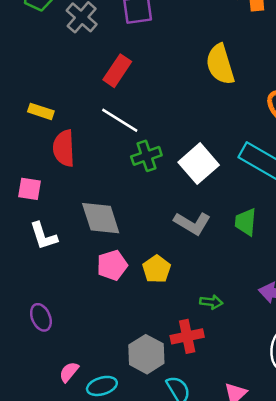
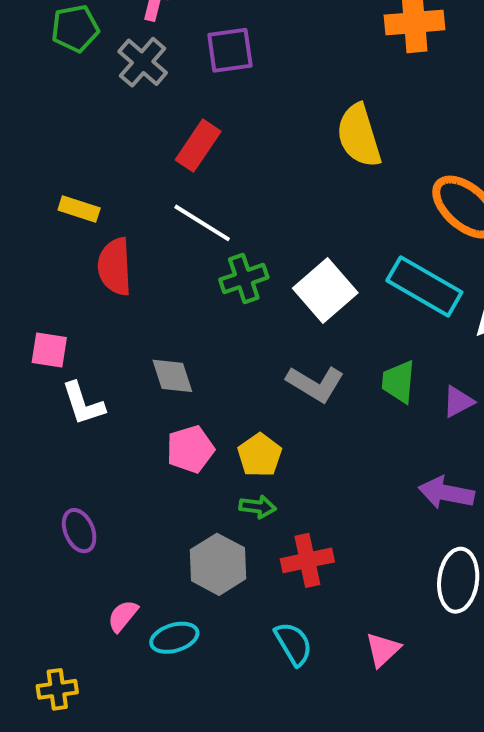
pink square: (30, 189) -> (49, 350), moved
gray diamond: (101, 218) -> (172, 376), size x0.7
green arrow: (211, 302) -> (258, 507), moved
gray hexagon: (146, 354) -> (218, 564), moved

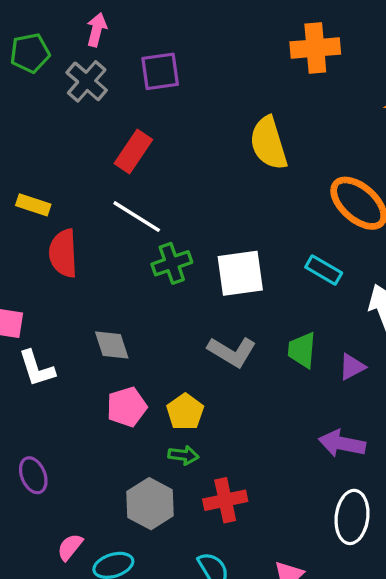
cyan rectangle: (424, 286) -> (324, 270), size x0.6
white square: (325, 290) -> (240, 273), turned 33

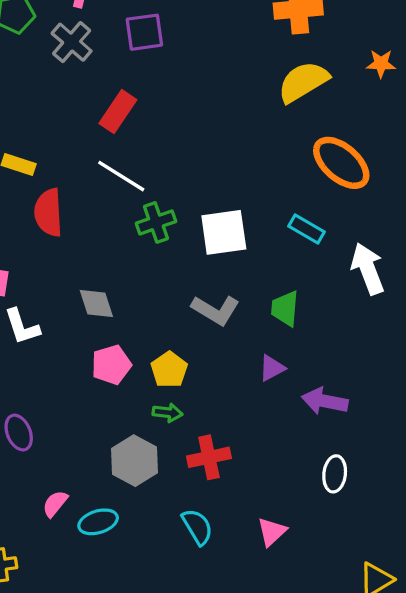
yellow semicircle: (269, 143) -> (303, 82), moved, turned 76
purple triangle: (352, 367) -> (272, 368), moved
white ellipse: (352, 517) -> (335, 474), size x0.7

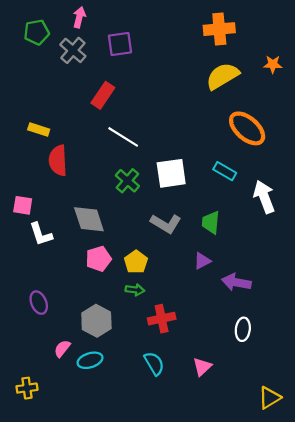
white line: (121, 176) -> (123, 137), moved
green cross: (156, 222) -> (127, 181), moved, turned -30
gray diamond: (96, 303) -> (89, 219), size x1.4
gray hexagon: (134, 461) -> (96, 321), moved

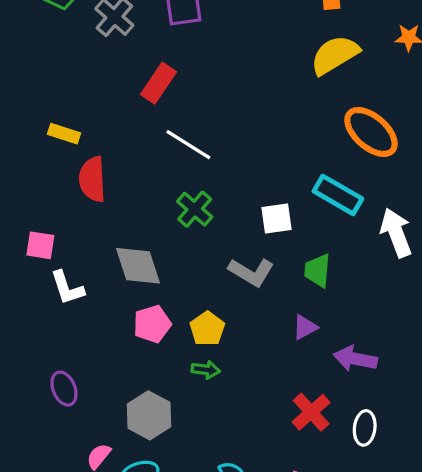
cyan rectangle: (225, 171) -> (338, 195), size x1.4
white square: (171, 173) -> (277, 219), moved, size x0.7
red cross: (162, 319) -> (311, 412), moved, turned -30

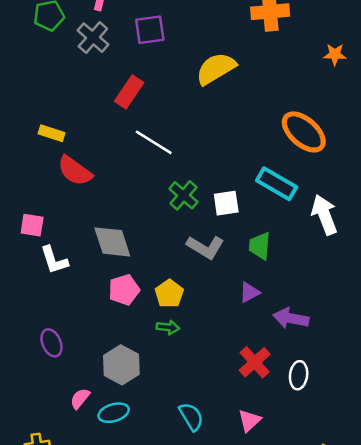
yellow semicircle: (335, 55) -> (216, 69), moved
red semicircle: (92, 179) -> (75, 171), turned -51
green cross: (195, 209) -> (183, 195), moved

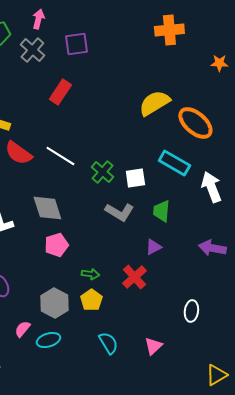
yellow semicircle: (216, 69) -> (154, 103), moved
white line: (154, 142) -> (60, 156), moved
yellow pentagon: (169, 294) -> (91, 300), moved
purple arrow: (291, 318) -> (212, 248), moved
red cross: (255, 362) -> (134, 277), moved

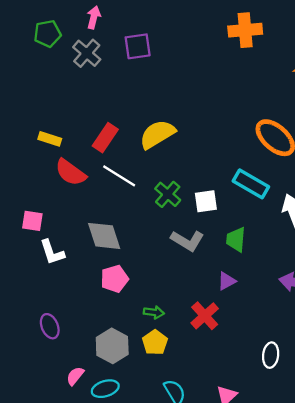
red rectangle: (60, 92) -> (105, 138), moved
yellow semicircle: (154, 103) -> (157, 134), moved

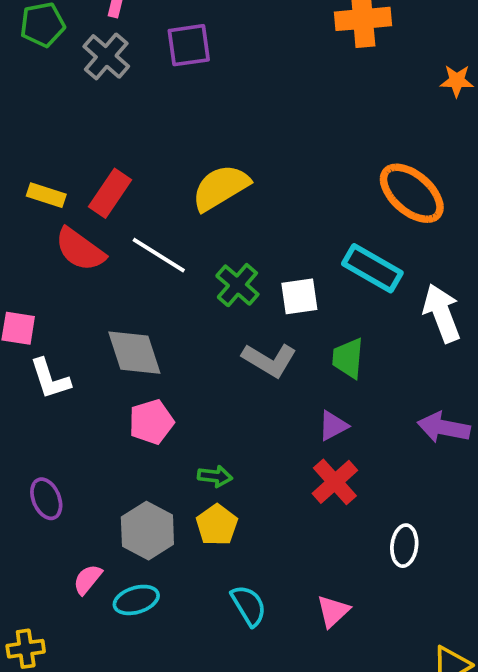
red rectangle: (105, 138) -> (110, 193), moved
red cross: (205, 316) -> (335, 482), moved

